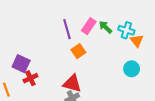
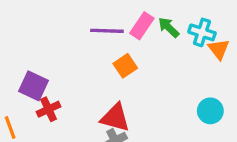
purple line: (67, 29) -> (107, 31), turned -72
cyan circle: (132, 69) -> (210, 111), moved

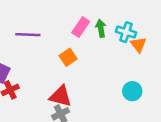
green arrow: (169, 27) -> (101, 28), turned 36
purple line: (107, 31) -> (28, 35), moved

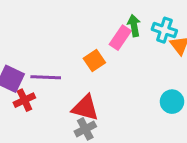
pink rectangle: (81, 27) -> (120, 38), moved
purple line: (28, 35) -> (46, 77), moved

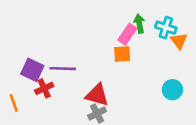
orange square: (94, 61) -> (122, 54), moved, turned 30

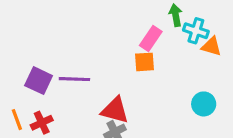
green arrow: (139, 24) -> (176, 15), moved
orange triangle: (179, 41) -> (211, 46), turned -36
red cross: (44, 88) -> (42, 123), moved

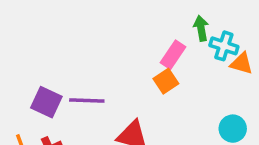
orange square: (144, 62) -> (166, 81), turned -30

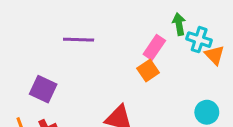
orange triangle: (241, 63) -> (215, 55), turned 30
purple line: (87, 100) -> (79, 40), moved

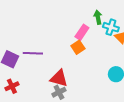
purple line: (79, 40) -> (33, 53), moved

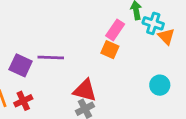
orange square: (78, 47) -> (110, 50), turned -32

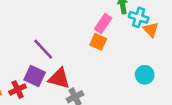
purple line: (51, 58) -> (43, 49), turned 45
purple square: (21, 65) -> (35, 76), moved
red triangle: (85, 90) -> (59, 78), moved

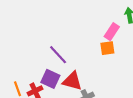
orange square: (98, 42) -> (107, 48), turned -32

